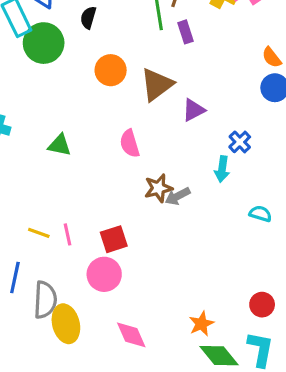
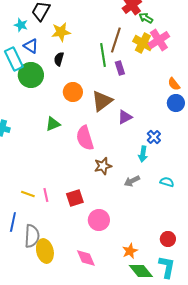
pink semicircle: (130, 144) -> (85, 138), size x1.4
green triangle: (60, 145) -> (53, 124), moved, turned -35
gray arrow: (178, 196) -> (132, 181), moved
pink circle: (104, 274) -> (99, 220), moved

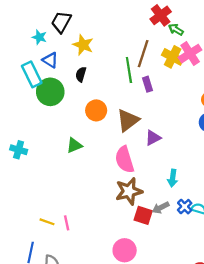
yellow star: (61, 32) -> (83, 45), turned 30
blue cross: (154, 137) -> (185, 207), moved
pink semicircle: (85, 138) -> (125, 160), moved
brown star: (103, 166) -> (129, 191), size x1.4
red square: (75, 198) -> (143, 215), moved, turned 36

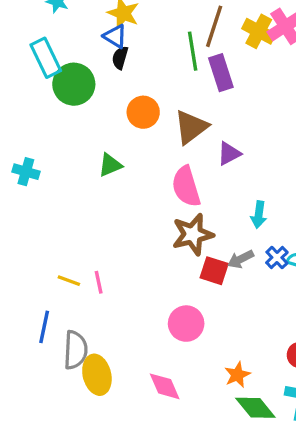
blue triangle: (50, 60) -> (115, 36), moved
purple rectangle: (147, 84) -> (221, 73), size x1.5

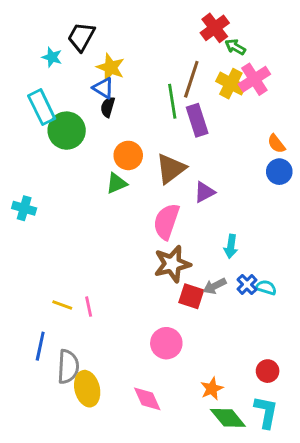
green triangle: (110, 165) -> (116, 183), moved
pink semicircle: (186, 187) -> (166, 221), turned 36

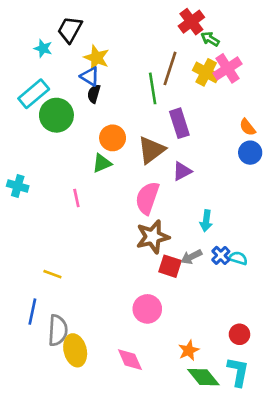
cyan rectangle: (42, 107) -> (34, 94), turned 76
purple rectangle: (197, 120) -> (179, 123), moved
pink line: (89, 307) -> (76, 198), moved

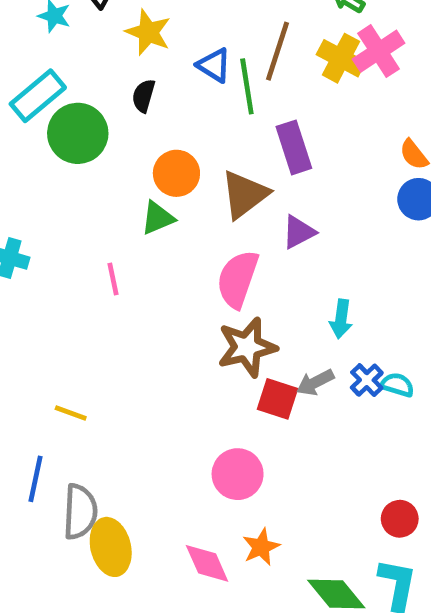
blue triangle: (90, 76) -> (214, 65), moved
orange star: (189, 350) -> (261, 547), moved

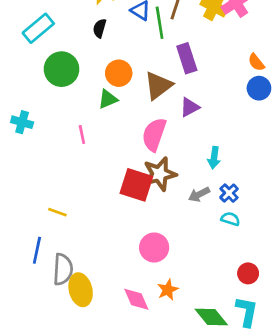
green circle: (78, 133) -> (62, 69), moved
cyan semicircle: (397, 385) -> (230, 219), moved
red square: (278, 399) -> (136, 185), moved, size x1.4

